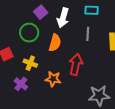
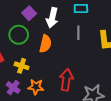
red arrow: (76, 64) -> (66, 80), moved
orange star: (53, 79) -> (36, 87), moved

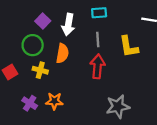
yellow cross: (22, 66) -> (40, 70), moved
red arrow: (66, 80) -> (97, 66), moved

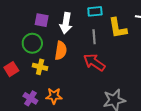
purple square: (43, 21) -> (42, 20), turned -32
yellow L-shape: (129, 47) -> (118, 28), moved
red arrow: (97, 66) -> (94, 62), turned -60

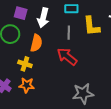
yellow cross: (40, 67) -> (25, 64), moved

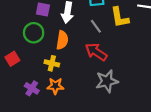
gray line: (69, 33) -> (96, 26), turned -32
gray star: (83, 94) -> (107, 81), moved

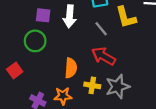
orange semicircle: (62, 40) -> (71, 68), moved
yellow cross: (52, 63) -> (92, 85), moved

